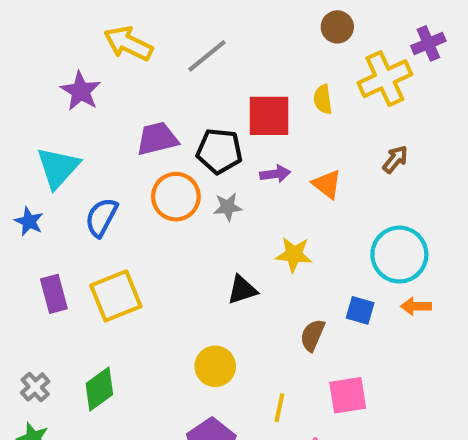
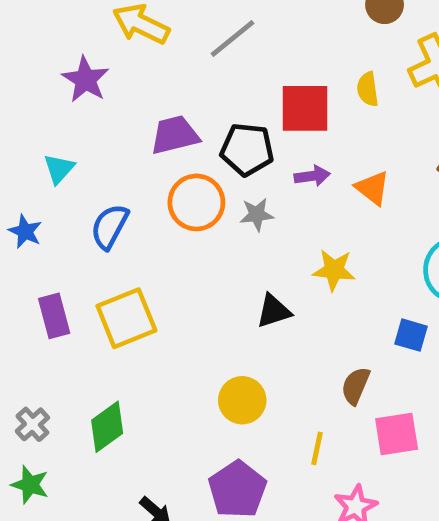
cyan triangle: (58, 168) -> (59, 169), size x0.6
brown semicircle: (312, 335) -> (356, 386), moved

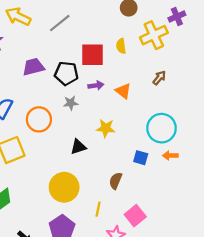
orange circle: (196, 202) -> (39, 119), moved
yellow circle: (242, 400) -> (64, 187), size x1.4
pink square: (397, 434) -> (135, 216), moved, turned -30

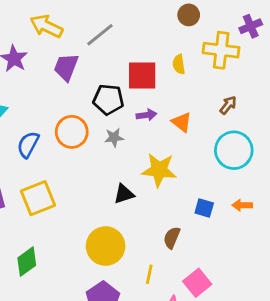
yellow cross: (154, 35) -> (221, 50), turned 32
purple trapezoid: (33, 67) -> (66, 67), moved, turned -55
orange circle: (39, 119) -> (72, 132), moved
yellow star: (106, 128) -> (159, 170), size x1.4
cyan circle: (162, 128) -> (234, 150), moved

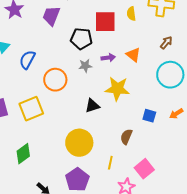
purple arrow: (146, 115) -> (108, 58), moved
orange circle: (72, 132) -> (55, 80), moved
blue semicircle: (28, 145) -> (27, 60), moved
orange arrow: (242, 205) -> (176, 114), turned -32

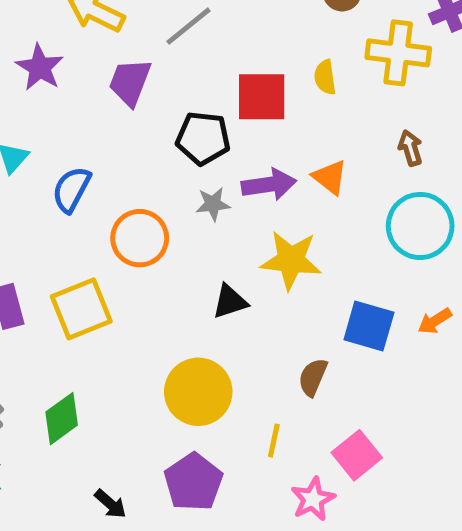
brown arrow: (166, 43) -> (410, 148), turned -56
purple arrow: (108, 58) -> (269, 185), size x1.5
blue square: (149, 116) -> (369, 326), size x1.5

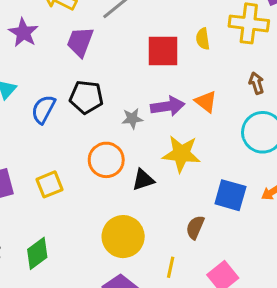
black pentagon: (203, 138) -> (86, 97), moved
orange circle: (140, 238) -> (106, 160), moved
yellow square: (81, 309) -> (49, 184), size x0.7

